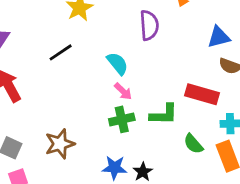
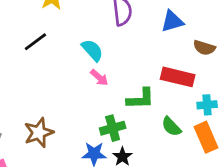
blue triangle: (219, 37) -> (172, 21), moved
green cross: (122, 119) -> (113, 128), moved

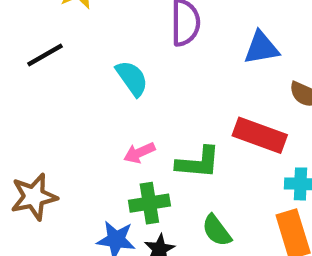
pink arrow: (99, 78) -> (139, 153), moved, turned 108
green semicircle: (171, 127) -> (217, 230), moved

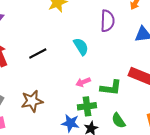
black line: (45, 55) -> (38, 53), moved

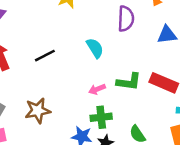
green L-shape: (111, 88) -> (129, 82), moved

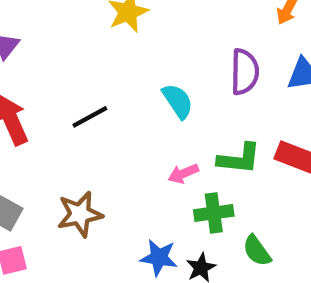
purple semicircle: (126, 19) -> (245, 72), moved
green cross: (101, 117) -> (214, 213), moved

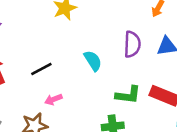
pink arrow: (183, 174) -> (53, 99), moved

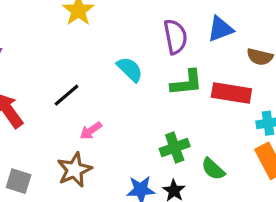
green L-shape: (128, 95) -> (187, 83), moved

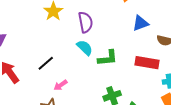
purple semicircle: (175, 37) -> (86, 22), moved
green L-shape: (187, 83) -> (108, 58), moved

